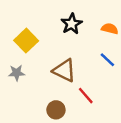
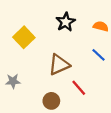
brown triangle: (64, 70) -> (59, 65), turned -50
gray star: (17, 73) -> (13, 81), moved

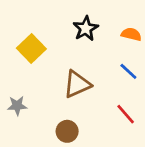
red line: (79, 88) -> (126, 114), moved

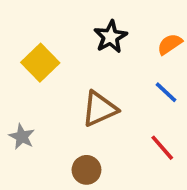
orange semicircle: (131, 34) -> (170, 44), turned -48
gray star: (17, 106) -> (22, 137), turned 30

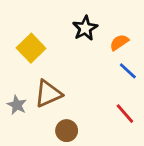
orange semicircle: (170, 44) -> (119, 42), moved
brown triangle: (99, 109) -> (48, 94), moved

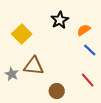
brown triangle: (48, 94) -> (34, 66), turned 30
brown circle: (67, 131) -> (57, 91), moved

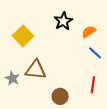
red line: (88, 80) -> (93, 85), turned 49

